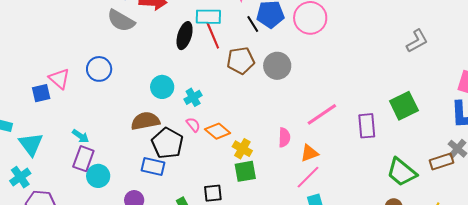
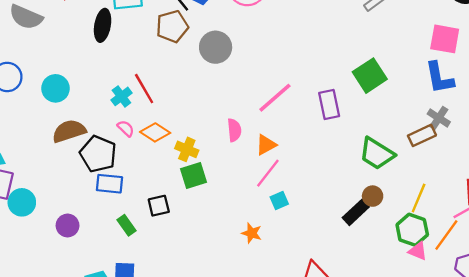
red line: (213, 36) -> (144, 89), moved
brown pentagon: (241, 61) -> (172, 26), moved
cyan circle: (162, 87) -> (55, 88), moved
blue rectangle: (153, 166) -> (109, 184), moved

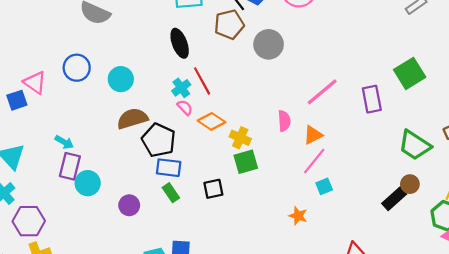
black ellipse: (103, 25) -> (180, 43), moved, turned -32
pink semicircle: (126, 128) -> (185, 107), moved
green rectangle: (127, 225) -> (171, 193), moved

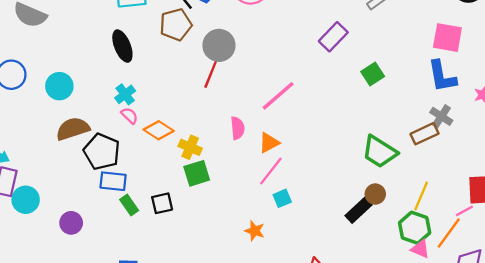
green square: (410, 73) -> (373, 74), size x0.7
red line: (202, 81) -> (211, 72), moved, turned 52
purple rectangle: (372, 99) -> (333, 37), moved, turned 56
green rectangle: (171, 193) -> (129, 205), moved

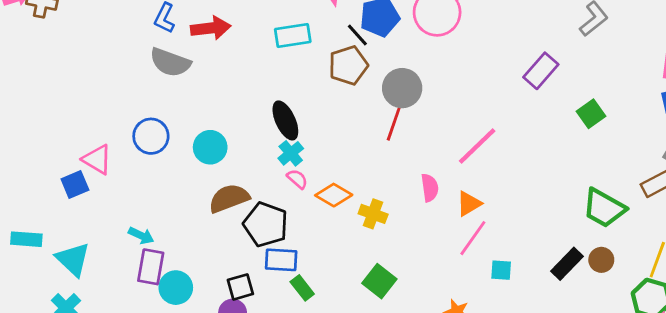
black ellipse: (122, 46) -> (285, 120), moved
green square: (197, 173) -> (379, 281), moved, turned -32
cyan square: (282, 198) -> (501, 270), moved, turned 30
black square: (162, 203) -> (240, 287), moved
black rectangle: (359, 210) -> (567, 264), moved

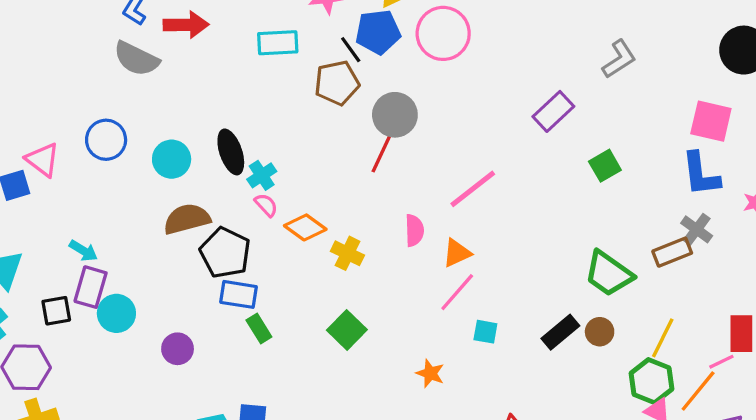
black ellipse: (285, 120) -> (231, 152), moved
black square: (240, 287) -> (56, 311), moved

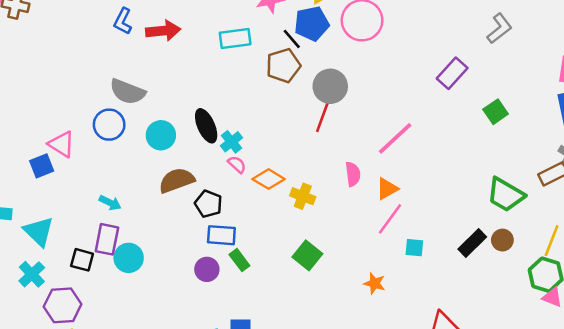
gray semicircle: (136, 59) -> (128, 92), moved
cyan arrow: (83, 251) -> (110, 203), moved
black pentagon: (225, 253) -> (208, 204), size x0.7
black square: (56, 311) -> (82, 260), turned 30
purple circle: (178, 349) -> (207, 269), moved

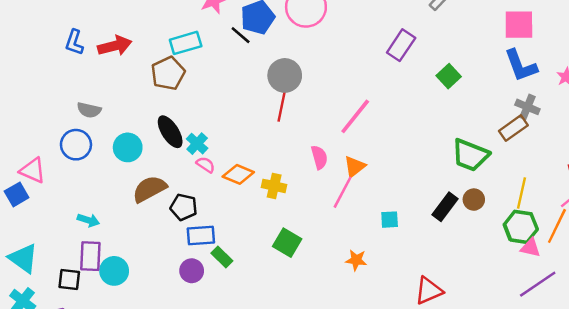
brown pentagon: (283, 66) -> (168, 73), moved
gray semicircle: (128, 92) -> (89, 110), size x0.7
pink line: (390, 219) -> (343, 192), moved

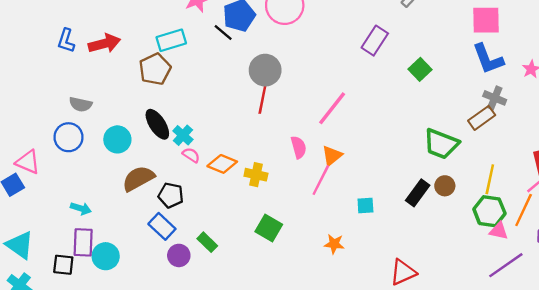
blue rectangle: (201, 235) -> (162, 226), moved, turned 48

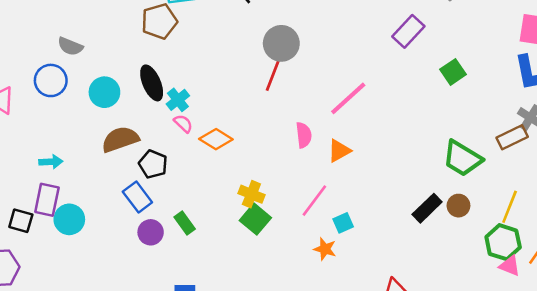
yellow cross: (256, 175) -> (251, 194), moved
pink line: (321, 180) -> (314, 201), moved
cyan square: (365, 205) -> (343, 223), moved, turned -30
cyan arrow: (81, 208) -> (51, 162), turned -30

